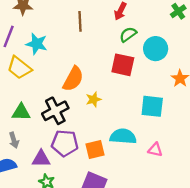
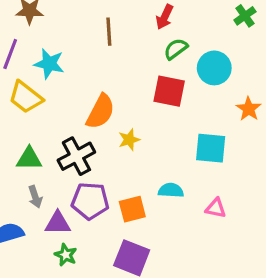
cyan semicircle: (123, 136) -> (171, 190), size x0.7
gray arrow: (14, 140) -> (35, 197), moved

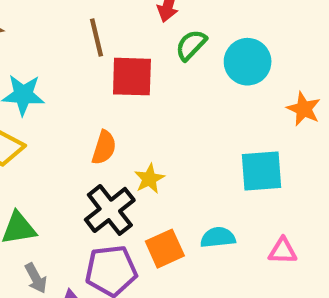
red square: (169, 91) -> (132, 77), moved
orange semicircle: (100, 112) -> (104, 148), size x0.7
black cross: (76, 156) -> (110, 210), moved
orange square: (132, 209) -> (165, 249), moved

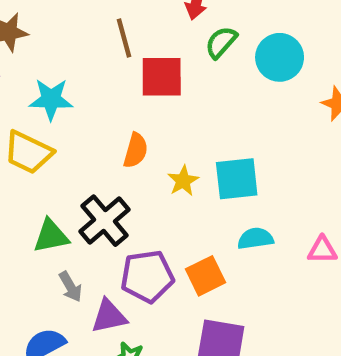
cyan square: (262, 171) -> (237, 179), moved
black cross: (110, 210) -> (104, 221), moved
orange square: (165, 249) -> (205, 276), moved

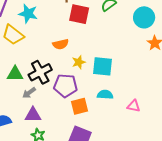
cyan circle: (280, 57) -> (144, 17), moved
orange semicircle: (136, 150) -> (61, 44), turned 49
purple pentagon: (147, 276) -> (66, 86), moved
gray arrow: (70, 287) -> (29, 93), moved, turned 72

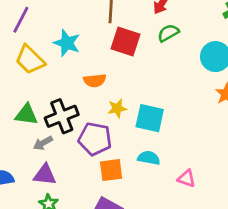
cyan star: (28, 14) -> (67, 43), moved

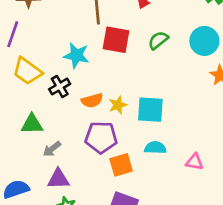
green semicircle: (168, 33) -> (158, 40), moved
cyan star: (67, 43) -> (76, 55), moved
orange semicircle: (95, 80) -> (92, 101), moved
black cross: (62, 116) -> (60, 87), moved, size x0.7

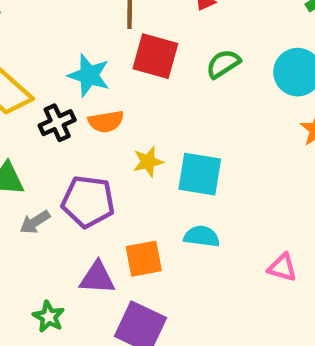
orange semicircle: (92, 101) -> (106, 122), moved
purple pentagon: (101, 137) -> (88, 201), moved
pink triangle: (195, 162) -> (282, 268), moved
purple triangle: (58, 179) -> (97, 278), moved

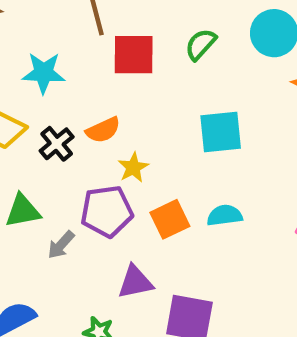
cyan star: (89, 75) -> (44, 73), moved
yellow star: (148, 162) -> (133, 167), moved
cyan square: (200, 174) -> (221, 132), moved
orange square: (144, 259) -> (170, 219), moved

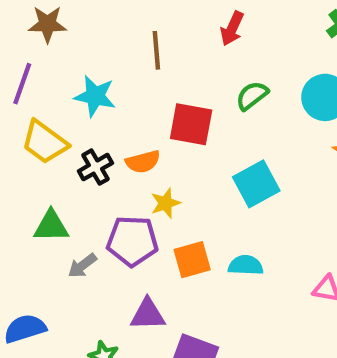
red square: (134, 55) -> (191, 124), moved
cyan square: (221, 132) -> (256, 184), turned -33

